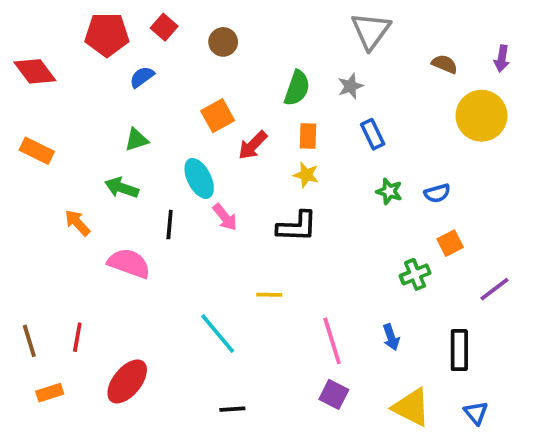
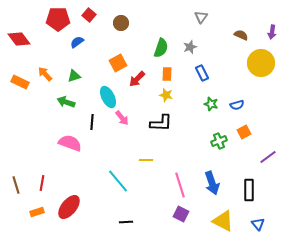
gray triangle: (371, 31) -> (201, 17), size x0.6
orange arrow: (77, 223) -> (45, 74), moved
green cross: (415, 274) -> (219, 141), moved
blue arrow: (391, 337) -> (212, 183), size x1.6
orange rectangle: (50, 393) -> (37, 212), moved

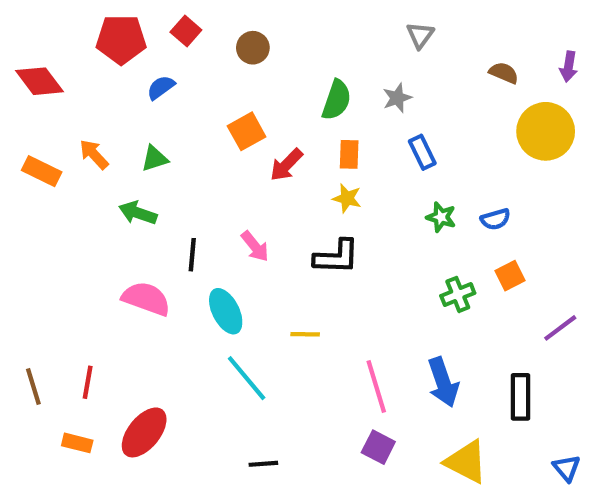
cyan ellipse: (108, 97) -> (226, 311), moved
orange rectangle: (37, 212) -> (77, 443), turned 32
blue triangle: (258, 224) -> (567, 468), moved

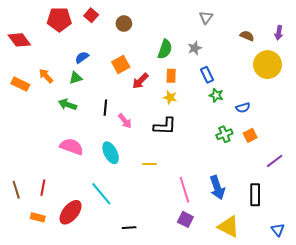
blue semicircle: (161, 87) -> (82, 57), moved
green star: (441, 217) -> (216, 95), moved
black line: (192, 255) -> (105, 108), moved
green cross: (458, 294) -> (224, 134), moved
cyan line: (247, 378) -> (101, 194), moved

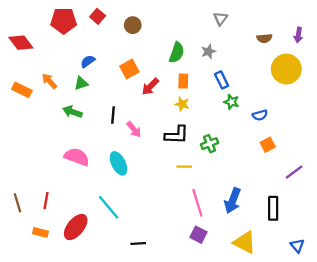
brown semicircle: (247, 36) -> (264, 38), turned 152
green cross: (224, 134) -> (210, 144), moved
yellow line: (150, 164) -> (184, 167), moved
blue arrow: (217, 188) -> (233, 201), turned 40

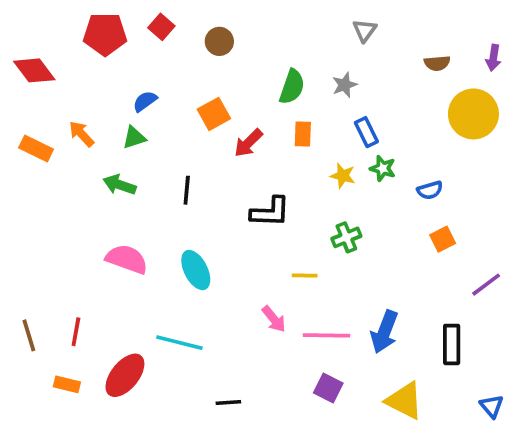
yellow star: (182, 104) -> (343, 176), moved
pink arrow: (134, 129) -> (274, 319), moved
black L-shape: (177, 135) -> (270, 212), moved
pink line: (197, 203) -> (326, 335), turned -72
cyan line: (109, 207) -> (179, 343), turned -36

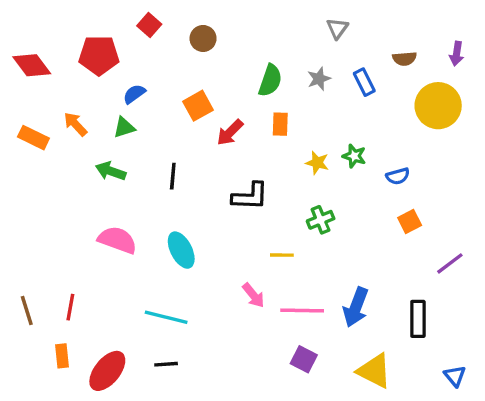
red pentagon: (105, 34) -> (99, 55), moved
blue rectangle: (366, 132) -> (364, 82), moved
red ellipse: (125, 375) -> (107, 371), moved
orange rectangle: (67, 384) -> (62, 356), turned 70
black line: (228, 403) -> (166, 364), moved

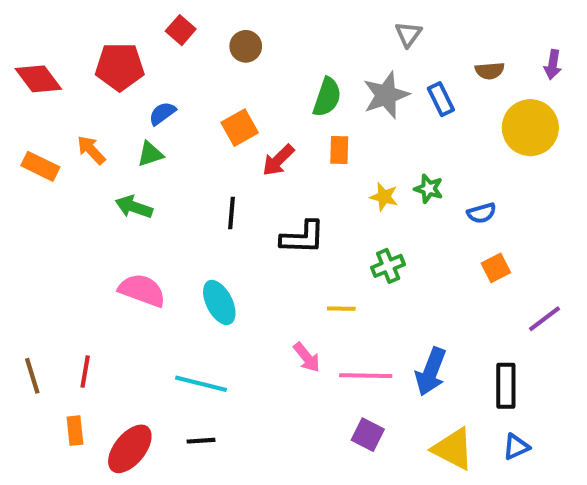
gray star: (319, 79) -> (386, 95), size x1.6
black line: (173, 176) -> (231, 213), moved
blue triangle: (455, 376) -> (516, 447), moved, turned 45

